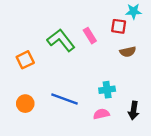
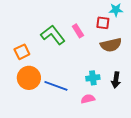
brown semicircle: (128, 52) -> (111, 45), size x1.5
orange circle: (25, 104) -> (29, 78), moved, size x1.5
black arrow: (134, 110) -> (116, 80), moved

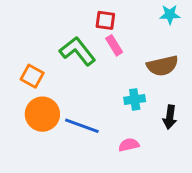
red square: (103, 23) -> (105, 20), moved
orange square: (22, 52) -> (32, 76), turned -35
cyan cross: (93, 78) -> (135, 99), moved

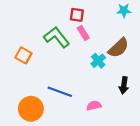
brown semicircle: (162, 66) -> (118, 48), turned -30
cyan cross: (135, 99) -> (98, 61), moved, turned -32
orange circle: (42, 114) -> (31, 109), moved

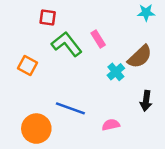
red square: (77, 15) -> (48, 18), moved

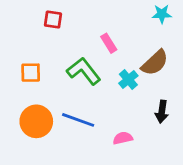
green L-shape: (67, 44) -> (84, 71), moved
orange square: (28, 65) -> (31, 73), turned -30
orange circle: (36, 129) -> (36, 121), moved

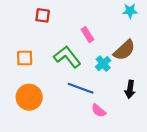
blue line: (78, 120) -> (81, 88), moved
pink semicircle: (123, 138) -> (99, 111), turned -128

